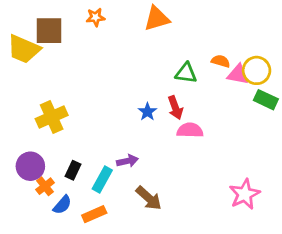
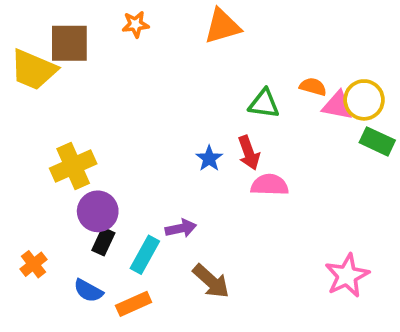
purple circle: (30, 166) -> (98, 211), moved
orange cross: (45, 186) -> (34, 264), moved
blue semicircle: (62, 205) -> (88, 291), turned 78

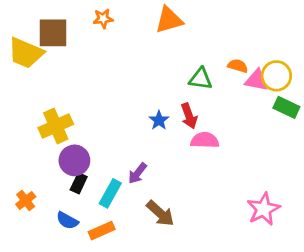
purple arrow: (181, 228) -> (137, 173), turned 140

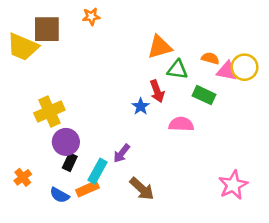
orange triangle: (169, 20) -> (160, 47), moved
green rectangle: (286, 107) -> (204, 95), moved
red arrow: (189, 116) -> (157, 91), moved
orange rectangle: (102, 231) -> (87, 189), moved

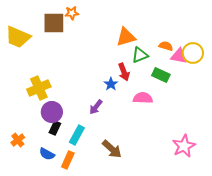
brown square: (47, 29) -> (54, 23), moved
green triangle: (177, 70) -> (140, 55), turned -30
purple arrow: (122, 153) -> (96, 107), moved
orange rectangle: (87, 189) -> (68, 160), moved, turned -42

